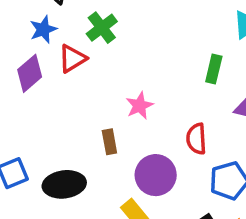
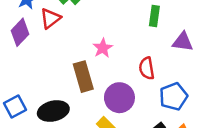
brown rectangle: (109, 142) -> (83, 77), size x1.6

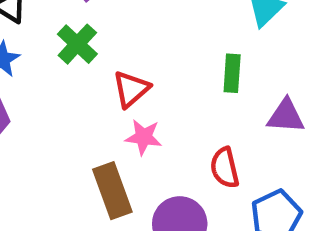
red triangle: (50, 18) -> (131, 89), moved
pink star: (103, 48) -> (144, 137), turned -30

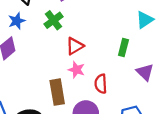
purple triangle: (286, 116) -> (145, 72), turned 30
red semicircle: (225, 168) -> (101, 84), moved

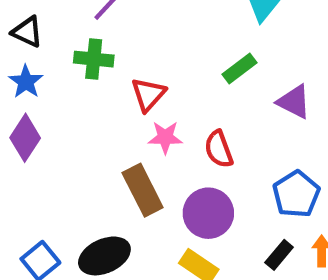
green cross: (53, 20) -> (94, 59), turned -30
green rectangle: (123, 47) -> (240, 69), turned 56

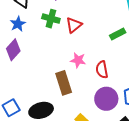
red triangle: (148, 94) -> (74, 25), moved
purple circle: (208, 213) -> (106, 99), moved

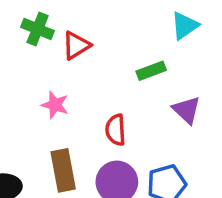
pink star: (78, 60) -> (55, 105), moved
brown rectangle: (64, 83) -> (63, 170), moved

